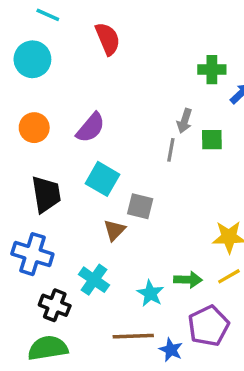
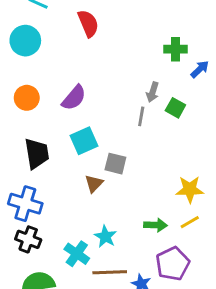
green square: (212, 140) -> (175, 108), turned 30
cyan square: (103, 179) -> (84, 141), turned 36
cyan cross: (94, 280) -> (77, 254), moved
cyan star: (150, 293) -> (105, 237), moved
black cross: (55, 305) -> (28, 239), moved

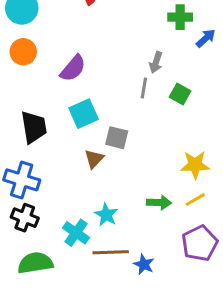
orange circle: (27, 98) -> (23, 52), moved
green square: (175, 108) -> (180, 94), moved
purple pentagon: (173, 264) -> (200, 243), moved

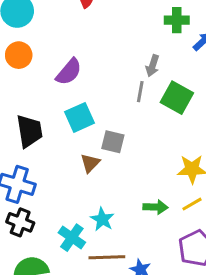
green square: (180, 94) -> (177, 98), size x1.5

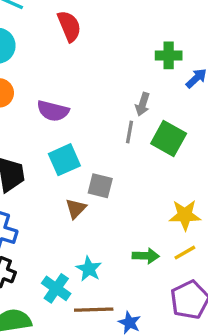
purple semicircle: (69, 72) -> (53, 111), turned 64

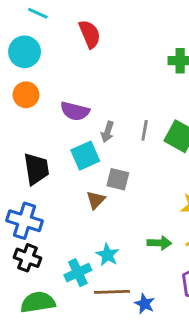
gray arrow: (143, 104) -> (107, 132), moved
cyan cross: (56, 288) -> (78, 273), turned 30

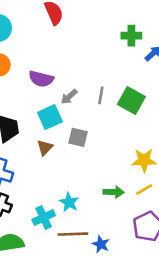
gray arrow: (107, 132) -> (69, 97), turned 30
brown triangle: (96, 200) -> (45, 148), moved

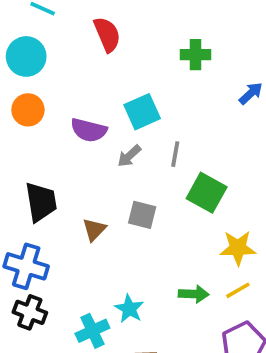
green cross: (131, 36) -> (196, 55), moved
green square: (131, 101) -> (207, 193), moved
cyan square: (50, 117) -> (142, 112), moved

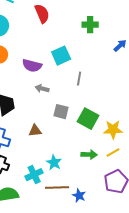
gray arrow: (129, 156) -> (42, 89), moved, turned 56
green square: (207, 193) -> (88, 119), moved
brown triangle: (94, 230) -> (35, 131), moved, turned 40

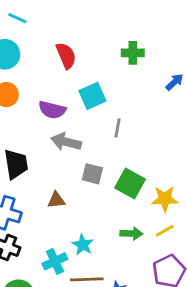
red semicircle: (42, 14) -> (66, 56), moved
gray arrow: (42, 89) -> (66, 142), size x1.5

